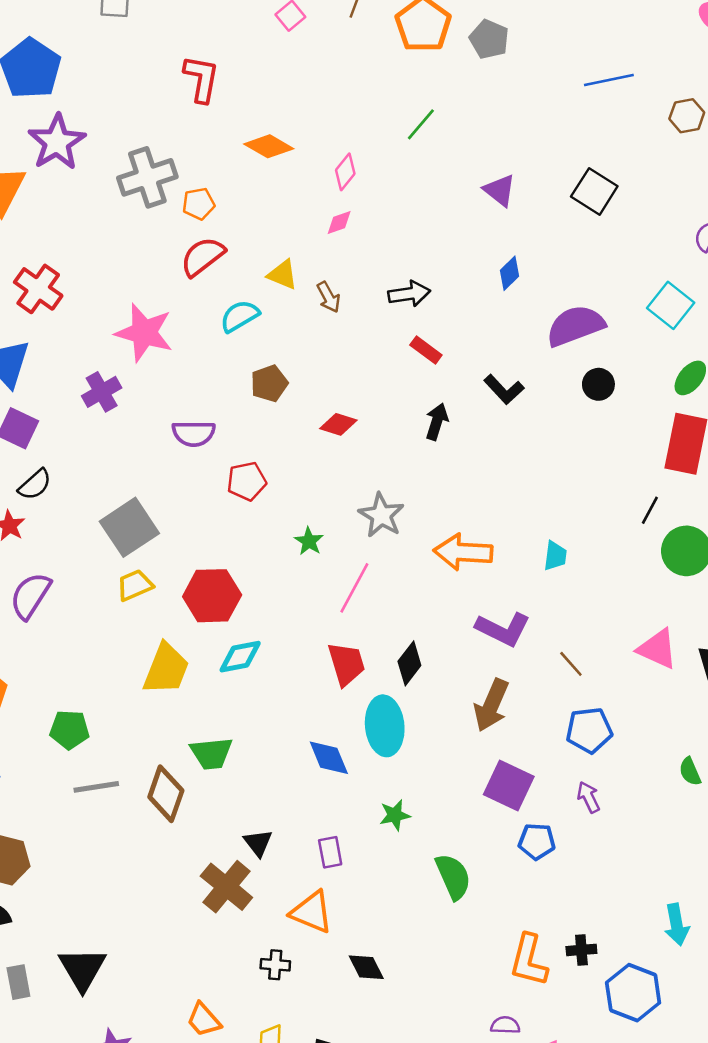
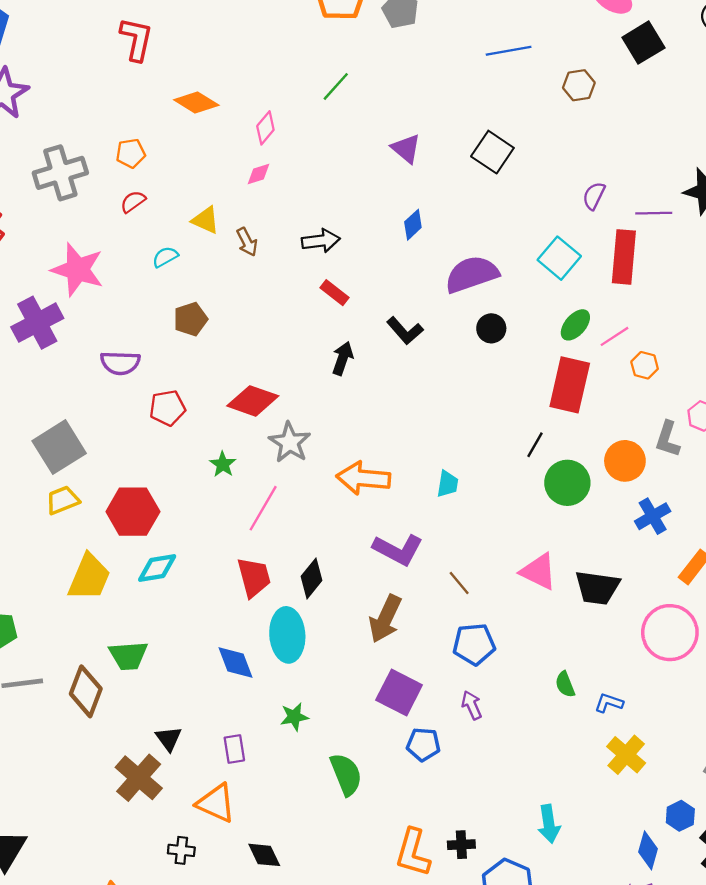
gray cross: (147, 177) -> (60, 173), moved
red semicircle: (203, 257) -> (133, 202), size x0.6
cyan semicircle: (240, 316) -> (165, 257), size x0.7
purple cross: (102, 392) -> (37, 323), size x1.4
red diamond: (338, 424) -> (253, 401), moved, size x1.5

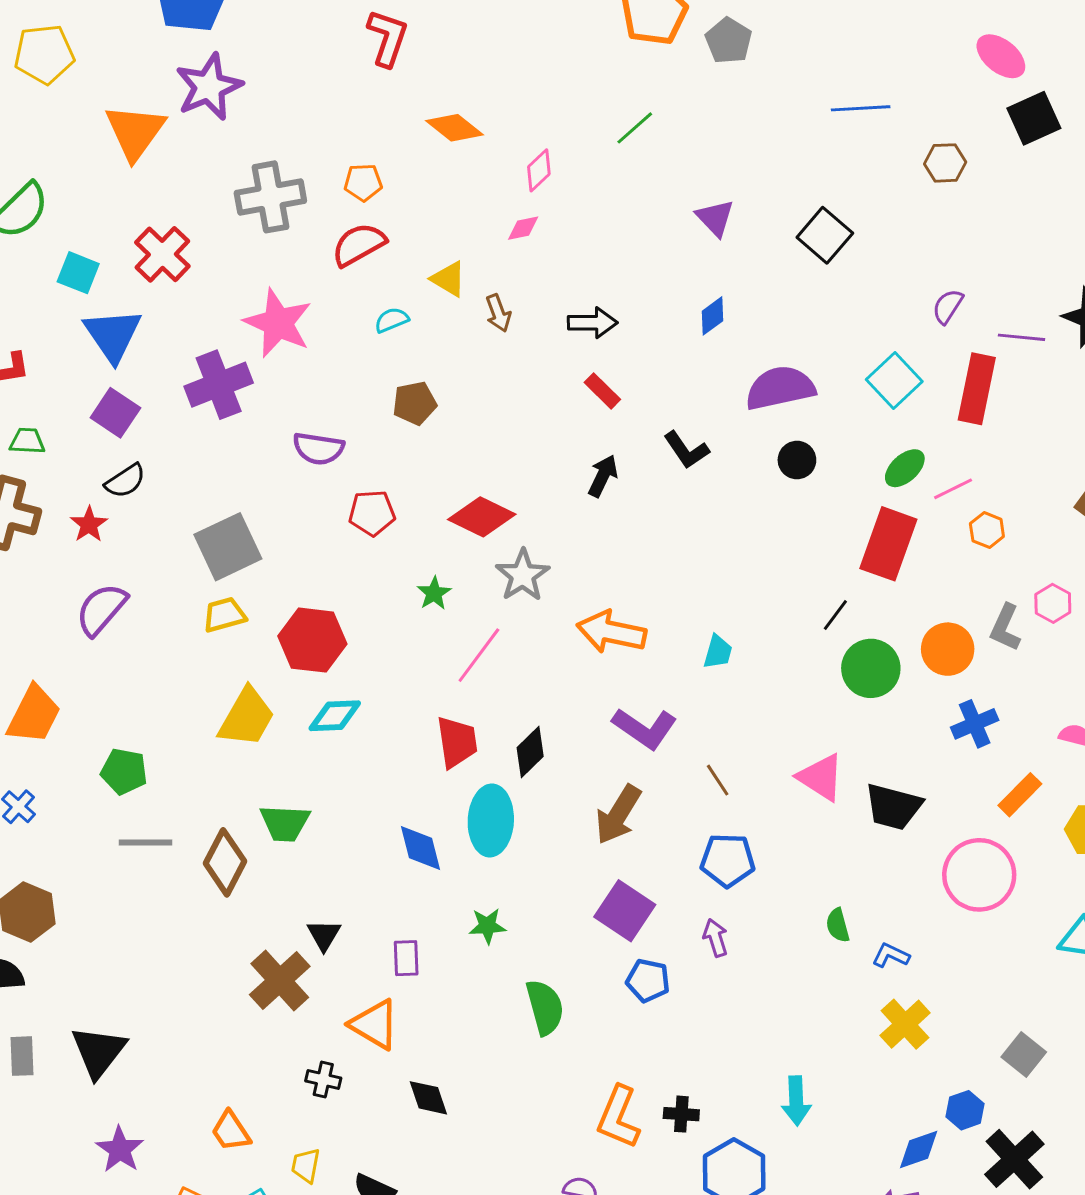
red semicircle: (133, 202) -> (359, 245), size x1.6
blue diamond: (648, 850) -> (919, 1149), turned 48

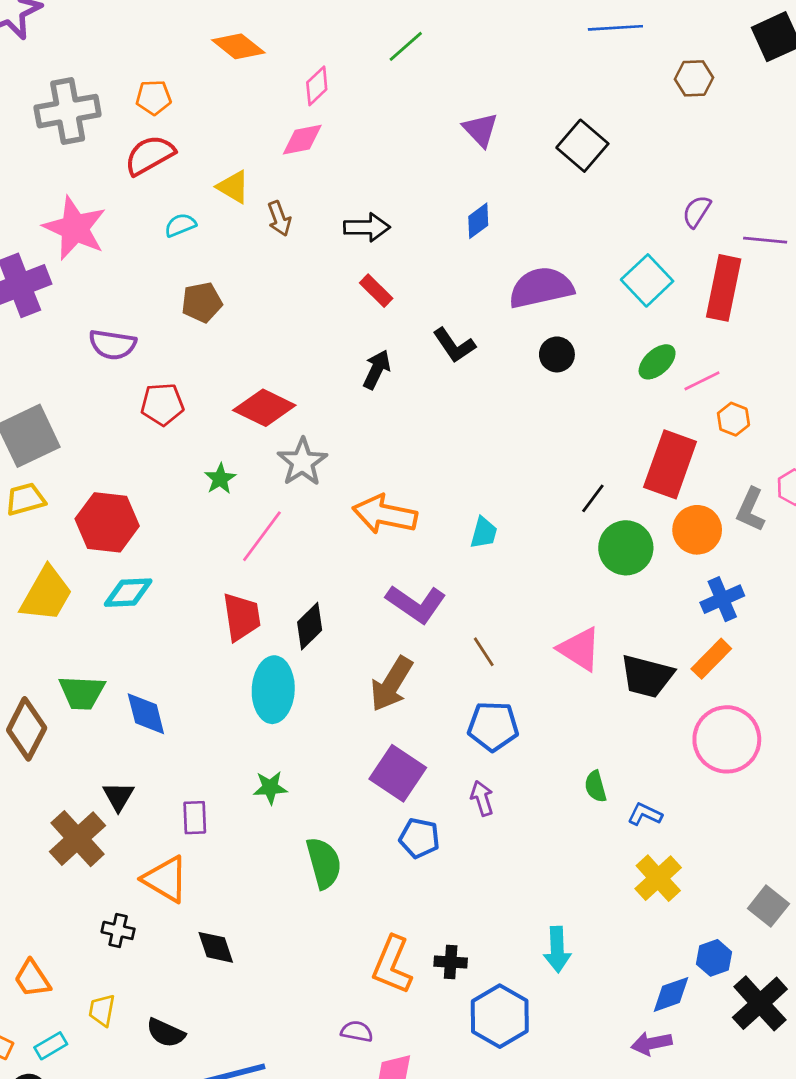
pink diamond: (523, 228) -> (302, 140), size x1.4
red rectangle: (888, 544) -> (670, 464), moved
orange rectangle: (1020, 795) -> (711, 659), moved
blue diamond: (421, 848) -> (146, 714), moved

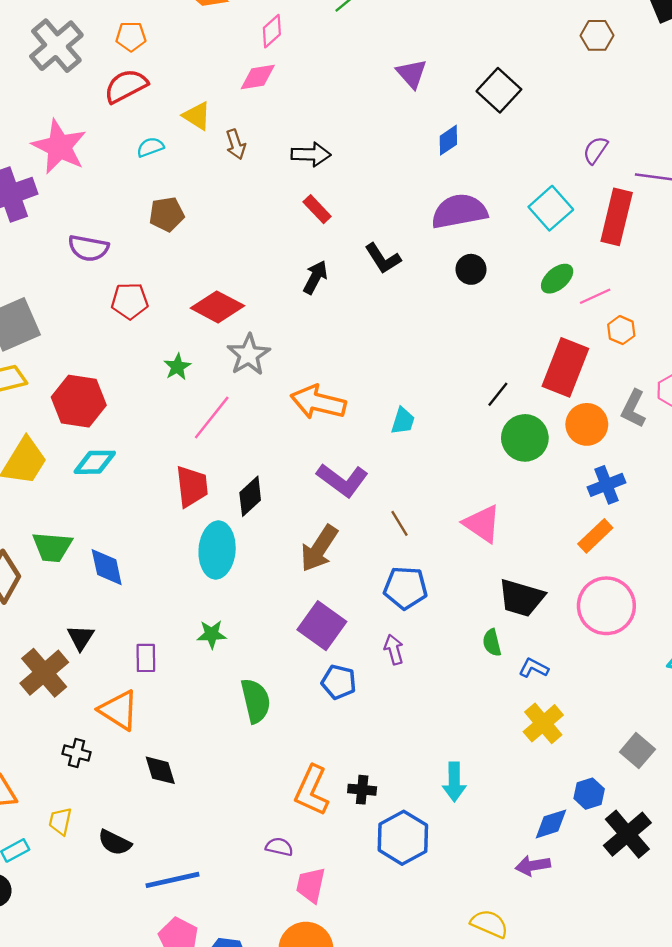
gray cross: (68, 111) -> (56, 46), turned -32
blue diamond: (478, 221) -> (448, 140), moved
black trapezoid: (647, 676) -> (521, 598), moved

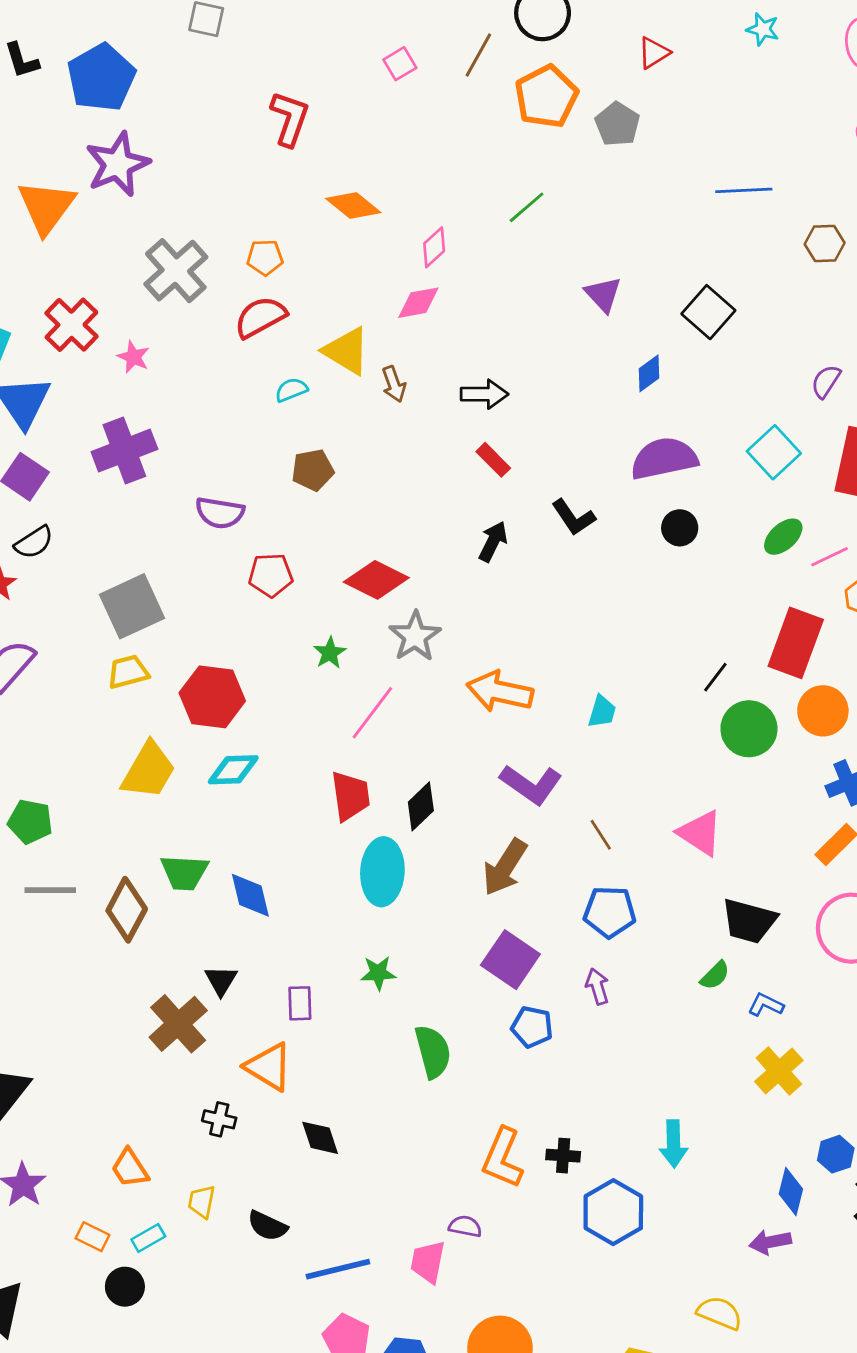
yellow triangle: (197, 116) -> (346, 351), size x1.4
pink star: (59, 147) -> (133, 357), moved, size x0.5
green semicircle: (492, 643) -> (715, 975), turned -120
blue diamond: (551, 824) -> (791, 1192), turned -57
pink trapezoid: (311, 885) -> (428, 1262), moved

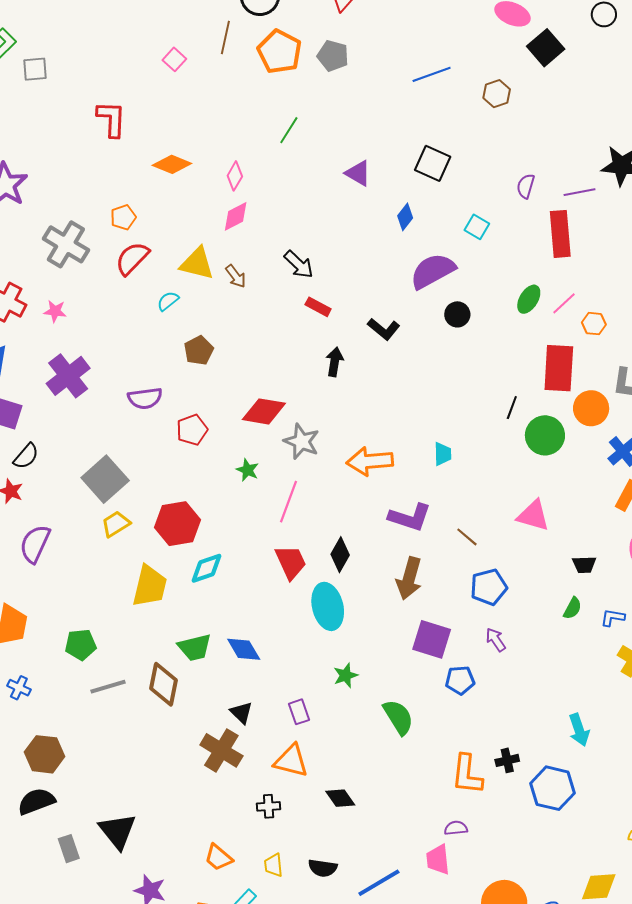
black arrow: (484, 394) -> (299, 264), turned 60
cyan square: (774, 452) -> (477, 227), moved, size x0.7
black trapezoid: (749, 921) -> (584, 565), size x0.6

